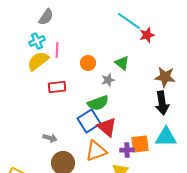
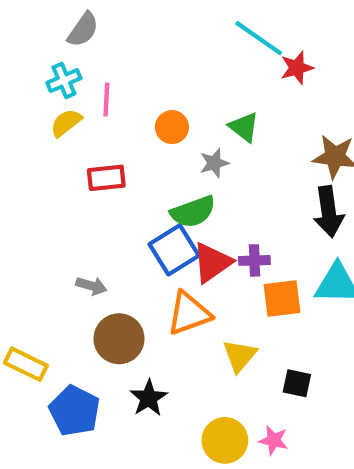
yellow semicircle: (38, 61) -> (66, 123), size x0.7
red triangle: (107, 127) -> (212, 263), turned 45
purple cross: (127, 150) -> (254, 260), moved

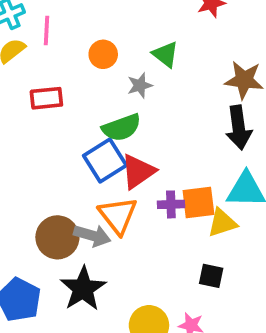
purple cross: (254, 260) -> (171, 204), moved
gray arrow: (91, 286) -> (92, 236), moved, size x1.4
orange triangle: (189, 313) -> (118, 215), turned -48
yellow triangle: (240, 356) -> (222, 223), moved, turned 32
black star: (149, 398) -> (83, 289), size x1.4

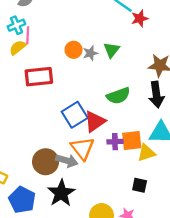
pink line: (46, 30) -> (28, 35), moved
green triangle: (165, 54) -> (112, 50), turned 30
gray star: (140, 85) -> (90, 53), moved
red rectangle: (46, 98) -> (39, 77), size x1.4
green semicircle: (122, 128) -> (118, 96), moved

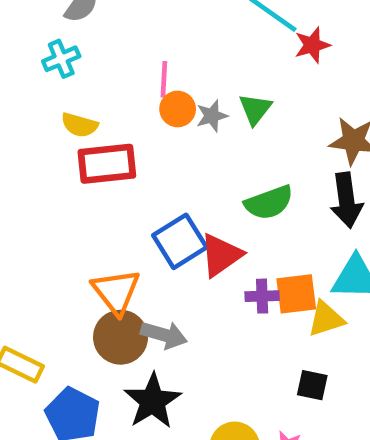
pink line: (28, 35) -> (164, 79), moved
yellow semicircle: (18, 48) -> (79, 125), moved, turned -126
orange triangle: (83, 148) -> (116, 292), moved

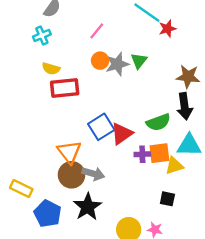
pink line: (164, 79) -> (97, 31), moved, turned 36
gray star: (212, 116) -> (117, 64), size x1.5
green semicircle: (269, 203) -> (158, 122), moved

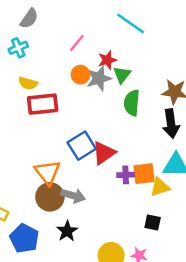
red star: (167, 29) -> (107, 60), moved
green semicircle: (158, 122) -> (132, 103), moved, turned 115
black star: (88, 207) -> (67, 231), size x0.7

